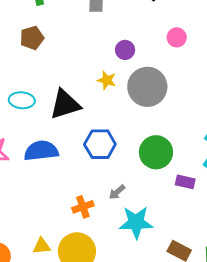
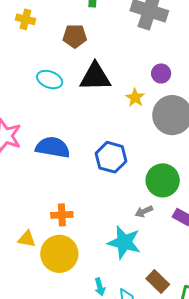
cyan ellipse: (22, 100) -> (50, 80), moved
black triangle: (65, 104) -> (95, 77), moved
gray arrow: (117, 192) -> (144, 211), moved
orange cross: (83, 207) -> (62, 215), moved

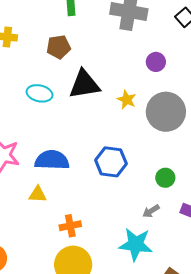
purple circle: (161, 73) -> (156, 62), moved
green circle: (163, 180) -> (165, 178), size x0.6
yellow triangle: (27, 239) -> (38, 194), moved

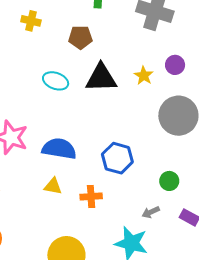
yellow star: (127, 100) -> (144, 76), moved
yellow triangle: (38, 194) -> (53, 186), moved
orange cross: (70, 226) -> (91, 196), moved

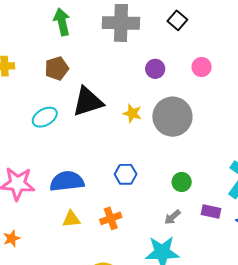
yellow star: (144, 76) -> (132, 113), moved
cyan ellipse: (56, 81) -> (45, 117), turned -35
blue hexagon: (117, 158) -> (126, 174), size x0.7

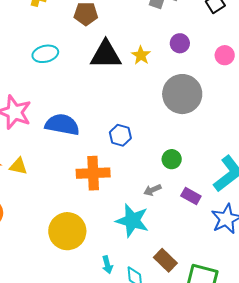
yellow star: (132, 113) -> (141, 55), moved
cyan ellipse: (45, 117) -> (45, 54), moved
orange cross: (111, 218) -> (93, 173), size x1.5
yellow triangle: (71, 219) -> (18, 166), moved

